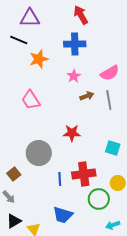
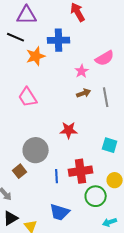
blue cross: (75, 44) -> (59, 40), moved
pink semicircle: (110, 73) -> (105, 58), moved
pink star: (74, 76) -> (82, 71), moved
brown square: (14, 174) -> (20, 171), moved

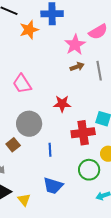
pink star: (82, 71) -> (75, 45), size x1.5
pink trapezoid: (28, 97) -> (22, 84), moved
red cross: (81, 171) -> (83, 133), moved

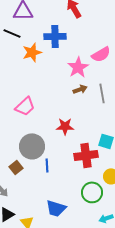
pink trapezoid: (22, 84) -> (25, 106), turned -100
blue line: (50, 150) -> (47, 165), moved

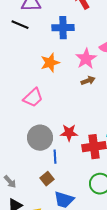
orange star: (32, 52) -> (50, 63), moved
red star: (65, 126) -> (69, 133), moved
brown square: (16, 167) -> (47, 179), moved

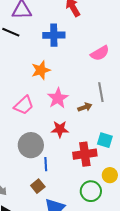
pink star: (86, 59) -> (58, 98), moved
brown arrow: (88, 81) -> (85, 107), moved
red star: (69, 133) -> (60, 129), moved

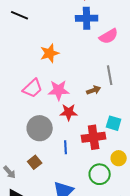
blue cross: (54, 35) -> (87, 18), moved
pink star: (58, 98) -> (59, 90), moved, turned 30
blue line: (46, 164) -> (66, 147), moved
brown square: (38, 186) -> (35, 162), moved

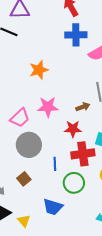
pink trapezoid: (33, 88) -> (20, 118), moved
red star: (69, 112) -> (73, 129), moved
green circle: (100, 174) -> (74, 183), moved

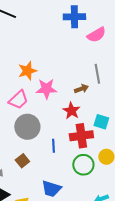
orange star: (39, 70) -> (27, 71), moved
red star: (73, 129) -> (71, 111), turned 30
green circle: (74, 183) -> (83, 165), moved

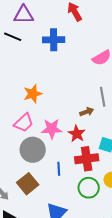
blue cross: (74, 17) -> (54, 40), moved
pink star: (46, 89) -> (52, 129), moved
brown square: (22, 161) -> (28, 184), size x1.5

